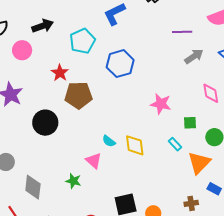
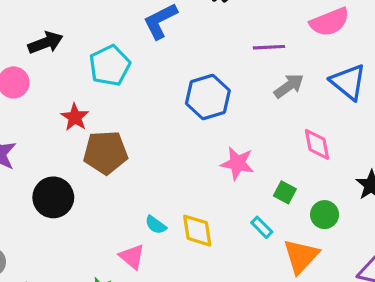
blue hexagon: (120, 64) -> (208, 97), moved
green square: (190, 123) -> (285, 192), turned 32

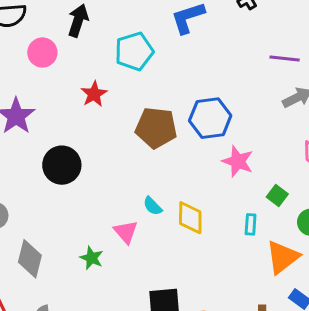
black arrow: (46, 43) -> (78, 20), turned -60
blue hexagon: (208, 97) -> (210, 118), moved
brown pentagon: (105, 152) -> (156, 128), moved
cyan rectangle: (262, 227) -> (251, 224), turned 40

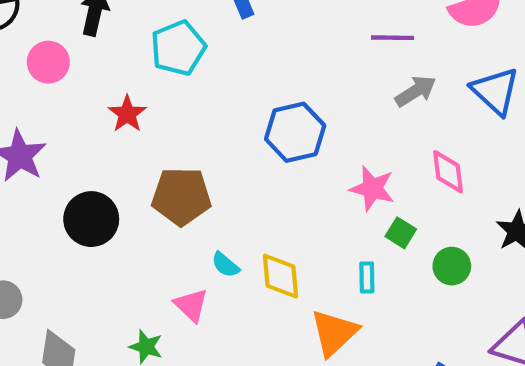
brown pentagon: (156, 128) -> (181, 196), moved
pink star: (238, 161) -> (372, 189), moved
orange triangle: (283, 257) -> (334, 333), moved

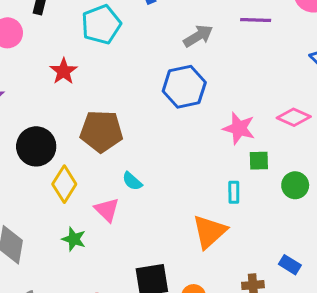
gray arrow: (416, 91) -> (198, 36), moved
pink diamond: (448, 172) -> (294, 117), turned -60
green square: (401, 233) -> (259, 161), turned -35
yellow diamond: (281, 276) -> (64, 184), moved, turned 36

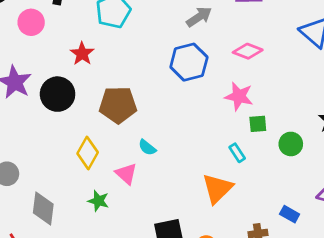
pink diamond: (294, 117) -> (248, 51), moved
black circle: (36, 146) -> (58, 94), moved
cyan rectangle: (234, 192) -> (237, 153), turned -30

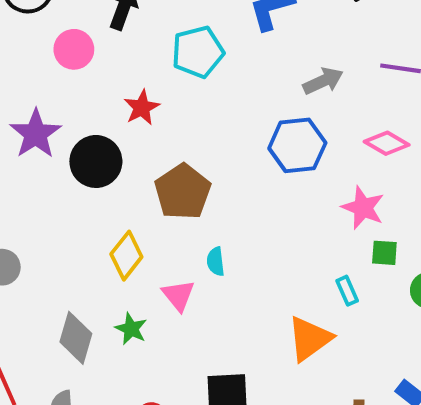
brown pentagon: (118, 105) -> (183, 192), turned 30
cyan semicircle: (147, 147) -> (216, 261), turned 36
gray diamond: (43, 209) -> (76, 338), moved

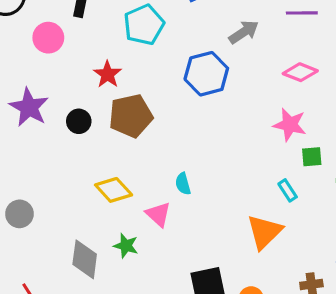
blue hexagon: (297, 145) -> (206, 74), moved
black circle: (96, 161) -> (79, 121), size x0.6
brown pentagon: (183, 192) -> (131, 116), moved, turned 30
yellow diamond: (126, 256) -> (114, 190), turned -72

